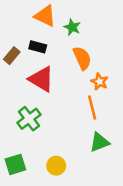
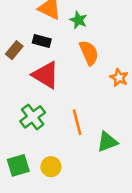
orange star: (99, 82) -> (119, 78), moved
orange line: (92, 108) -> (77, 122), moved
yellow circle: (56, 166) -> (51, 167), moved

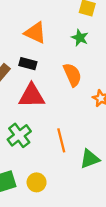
green star: (78, 20) -> (80, 38), moved
red triangle: (46, 75) -> (32, 96), turned -32

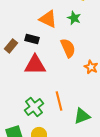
orange triangle: (35, 33) -> (48, 19), moved
green cross: (19, 135) -> (34, 107), moved

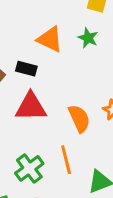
orange semicircle: (68, 48) -> (79, 119), moved

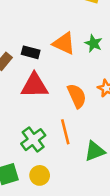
green star: (88, 38) -> (93, 43), moved
orange triangle: (50, 39) -> (64, 43), moved

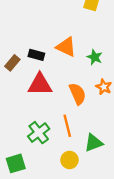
green star: (93, 43) -> (95, 57), moved
yellow circle: (40, 175) -> (69, 160), moved

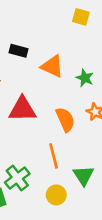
black rectangle: (36, 55) -> (19, 51), moved
green cross: (39, 133) -> (17, 178), moved
green triangle: (93, 143) -> (83, 175), turned -42

